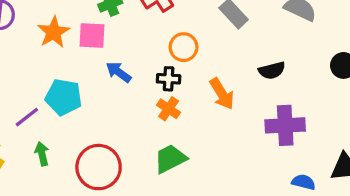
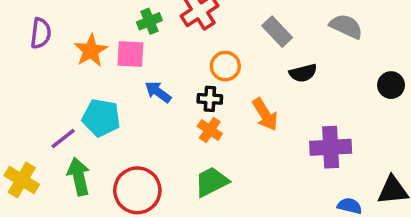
black semicircle: (272, 70) -> (303, 73), moved
green arrow: (42, 154) -> (79, 177), size x1.5

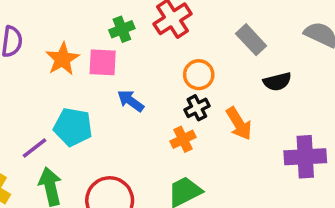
black cross: (210, 99) -> (197, 108), moved, turned -30
orange cross: (210, 130) -> (183, 139), turned 30

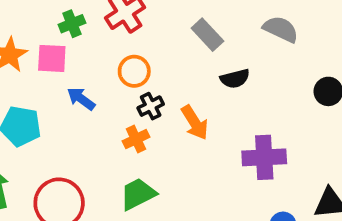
orange circle: (199, 75) -> (134, 71), moved

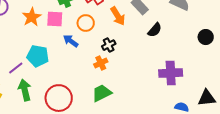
orange circle: (134, 71) -> (86, 23), moved
black semicircle: (235, 79) -> (155, 30), turned -35
orange arrow: (195, 123) -> (118, 16), moved

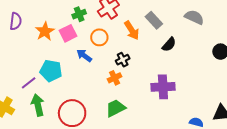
pink square: (55, 19) -> (68, 33), turned -30
purple cross: (171, 73) -> (163, 87), moved

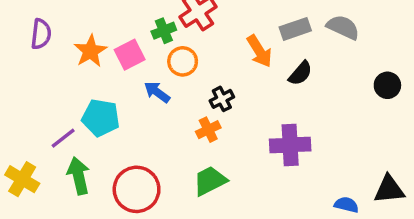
green cross: (79, 14) -> (164, 31), moved
gray rectangle: (154, 20) -> (295, 29), moved, turned -66
orange arrow: (132, 30) -> (259, 51), moved

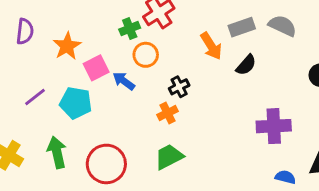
pink square: (130, 55) -> (96, 68), moved
purple line: (63, 138) -> (35, 97), moved
purple cross: (290, 145) -> (274, 126), moved

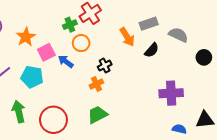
gray semicircle: (282, 26) -> (178, 35), moved

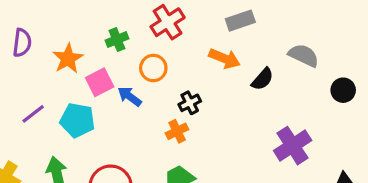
gray rectangle: (149, 24) -> (240, 21), moved
green cross: (70, 25) -> (117, 40), moved
orange arrow: (127, 37) -> (225, 59), turned -36
purple cross: (171, 93) -> (293, 146), turned -30

